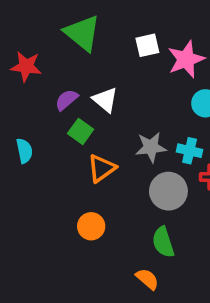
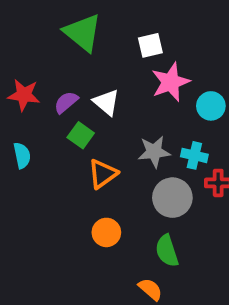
pink star: (186, 59) -> (171, 82), moved
red star: (26, 66) -> (24, 95), moved
orange circle: (91, 226) -> (106, 232), moved

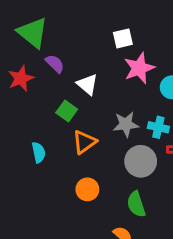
green triangle: (83, 33) -> (33, 33), moved
red star: (24, 95) -> (21, 78), turned -30
purple semicircle: (66, 102) -> (55, 64), moved, turned 84
cyan semicircle: (22, 155) -> (39, 152), moved

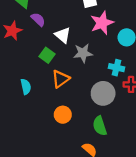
gray star: (126, 124) -> (83, 53), moved

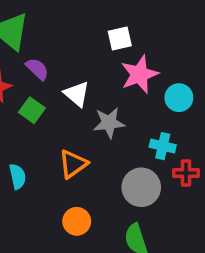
green square: (47, 55) -> (32, 110), moved

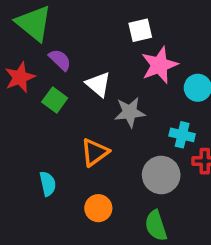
cyan semicircle: (18, 177) -> (48, 184), moved

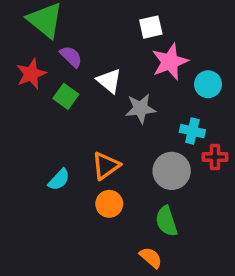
orange triangle: (95, 152) -> (106, 166), moved
cyan semicircle: (48, 184) -> (59, 180), turned 55

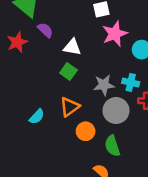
white triangle: (109, 81) -> (72, 47), turned -30
green square: (66, 96) -> (68, 72), moved
gray star: (140, 108) -> (104, 85), moved
orange circle: (109, 204) -> (86, 131), moved

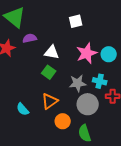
purple semicircle: (45, 30) -> (30, 38), turned -56
pink star: (115, 34) -> (87, 53), moved
cyan semicircle: (37, 117) -> (23, 109), turned 96

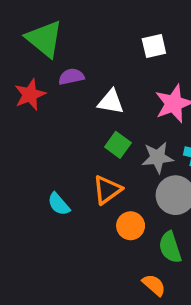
green square: (49, 72) -> (118, 145), moved

